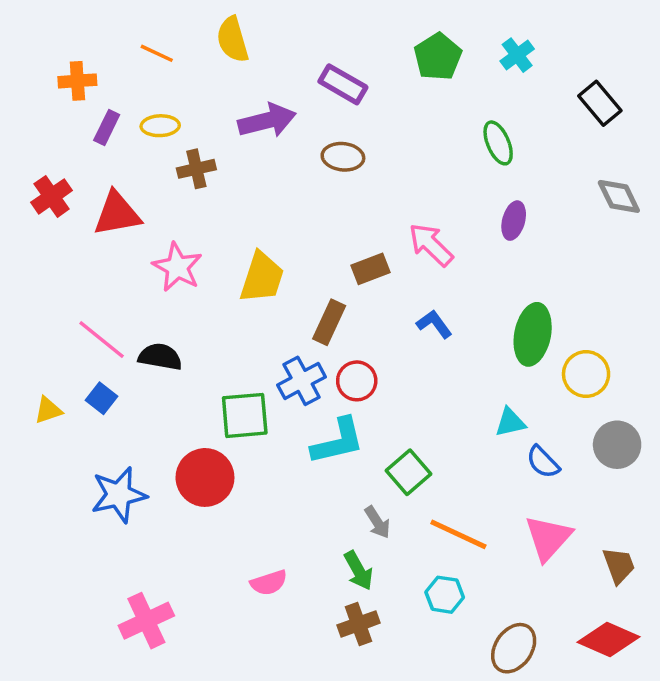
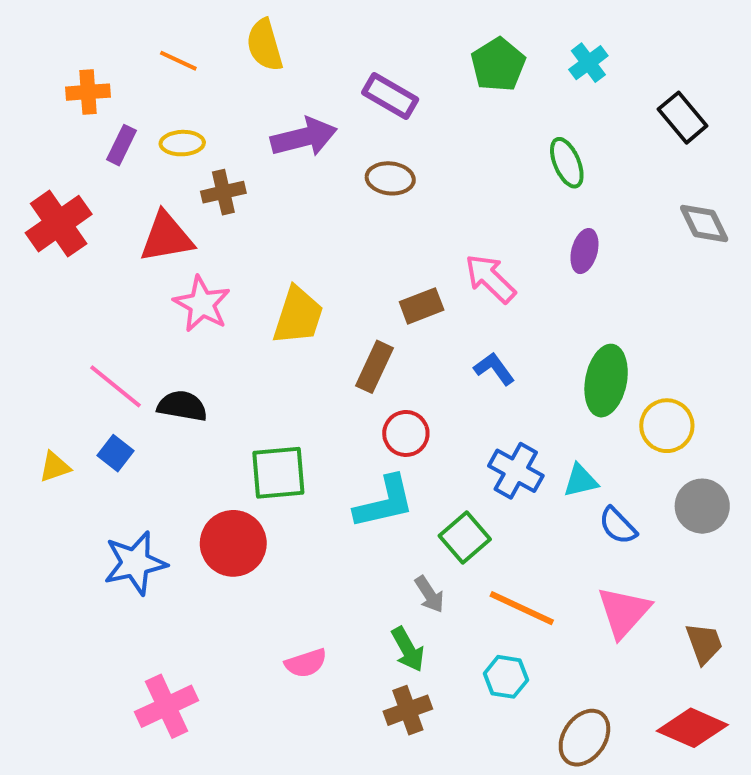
red cross: (52, 196) -> (59, 224), size x1.4
red triangle: (117, 214) -> (167, 237), moved
blue cross: (302, 381) -> (516, 471), moved, turned -33

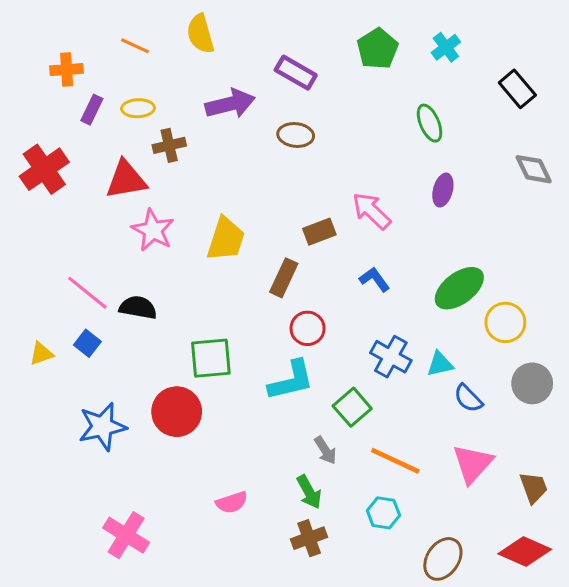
green ellipse: (606, 381) -> (459, 288), turned 42
pink cross: (167, 706) -> (126, 535), turned -33

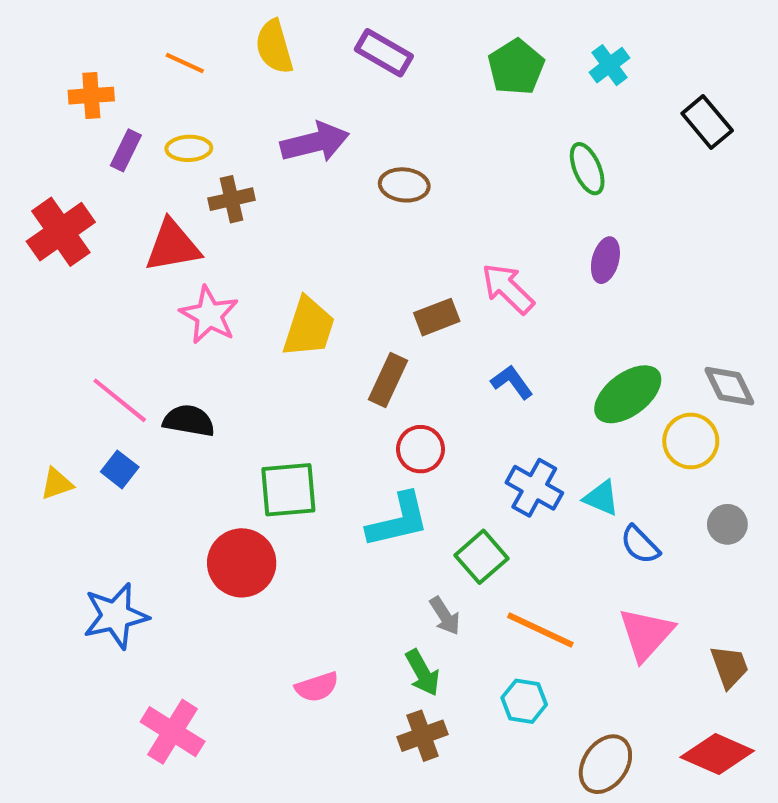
purple rectangle: (296, 73) -> (384, 53), moved
gray diamond: (534, 169) -> (729, 386), moved
cyan triangle: (440, 364) -> (601, 498), turned 36
gray circle: (532, 383) -> (727, 524), size x0.7
blue star: (102, 427) -> (116, 616), moved

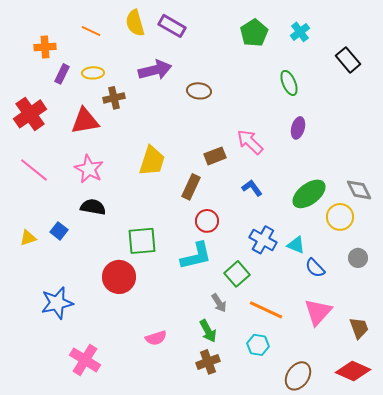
purple rectangle: (384, 53) -> (172, 26), moved
pink star: (209, 315) -> (89, 169), moved
pink line: (120, 400) -> (34, 170), moved

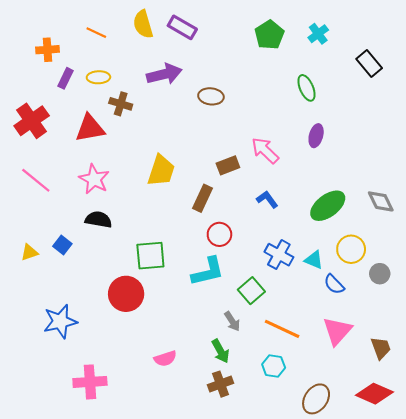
brown cross: (114, 98) -> (121, 104), turned 30
yellow circle: (340, 217) -> (351, 249), moved
pink cross: (85, 360) -> (90, 382), turned -36

